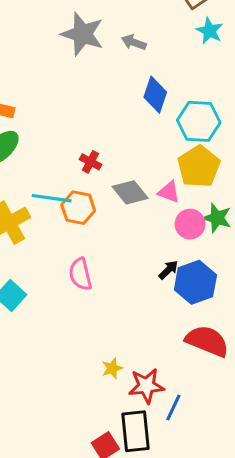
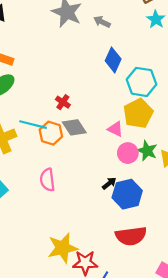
gray diamond: (130, 192) -> (74, 127), moved
red semicircle: (207, 341) -> (131, 236), turned 144
yellow star: (112, 368) -> (63, 248), size x2.0

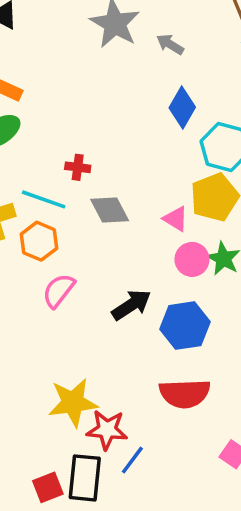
red cross: (63, 102) -> (78, 167), moved, turned -32
orange hexagon: (51, 133) -> (39, 241), moved
pink semicircle: (47, 180) -> (59, 291), turned 40
black arrow: (109, 183) -> (131, 305), moved, size x1.6

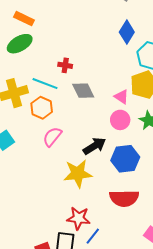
pink circle: (192, 259) -> (120, 120), moved
yellow star: (73, 403) -> (78, 174), moved

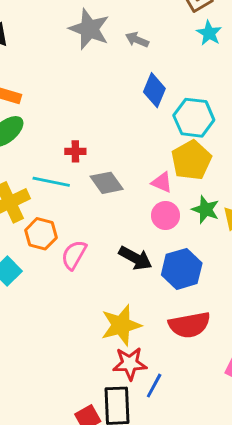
orange hexagon: (42, 108) -> (41, 234), moved
black arrow: (94, 146) -> (135, 258), turned 70
yellow star: (78, 174) -> (121, 325), moved

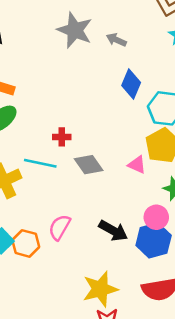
pink circle: (166, 215) -> (156, 217), moved
orange hexagon: (41, 234) -> (26, 243), moved

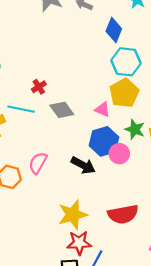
blue diamond: (131, 84) -> (114, 30), moved
red cross: (62, 137) -> (39, 87), turned -32
blue hexagon: (154, 240) -> (104, 141), moved

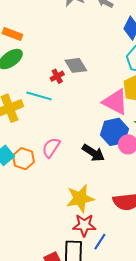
pink triangle: (103, 109) -> (115, 102), size x1.8
gray diamond: (62, 110) -> (76, 65), moved

